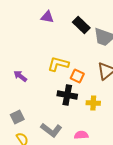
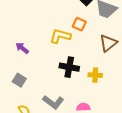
orange square: (77, 76) -> (79, 24), moved
gray square: (17, 117) -> (19, 80), moved, turned -32

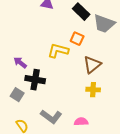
brown triangle: (108, 43) -> (92, 65), moved
black cross: (69, 67) -> (35, 80), moved

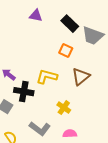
yellow L-shape: (58, 51) -> (47, 77), moved
yellow cross: (93, 90) -> (64, 108), moved, turned 32

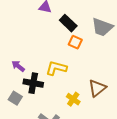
black rectangle: (70, 24) -> (68, 23), moved
brown triangle: (81, 77) -> (97, 88), moved

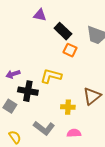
purple arrow: (18, 66) -> (13, 74), turned -56
yellow cross: (73, 99) -> (68, 107), turned -32

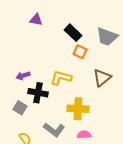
purple triangle: (40, 15) -> (36, 20), moved
brown triangle: (92, 96) -> (102, 78), moved
yellow cross: (68, 107) -> (78, 109), size x1.5

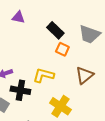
yellow cross: (78, 109) -> (60, 106), turned 30

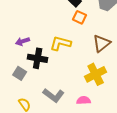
yellow cross: (60, 106) -> (96, 74), moved, turned 30

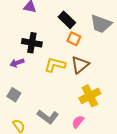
brown triangle: (102, 43) -> (80, 65), moved
black cross: (38, 58) -> (32, 43), moved
pink semicircle: (84, 100) -> (78, 122), turned -48

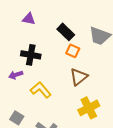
yellow L-shape: (55, 65) -> (41, 90), moved, turned 35
gray square: (14, 95) -> (17, 118), moved

